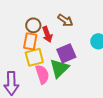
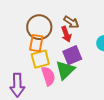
brown circle: (33, 25) -> (39, 27), size x1.6
red arrow: (47, 34) -> (66, 34), moved

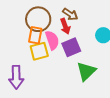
green triangle: (65, 70) -> (86, 71), moved
pink semicircle: (48, 76) -> (52, 40), moved

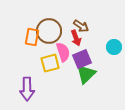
orange rectangle: (35, 35) -> (32, 37), moved
green triangle: (86, 71) -> (86, 74), moved

